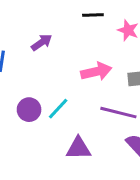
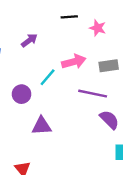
cyan line: (58, 109) -> (48, 77), moved
purple triangle: (78, 148) -> (42, 126), moved

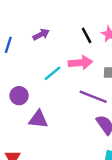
black line: (69, 17) -> (87, 35), moved, turned 56
purple circle: (22, 94) -> (19, 96), moved

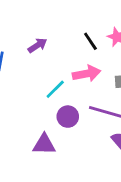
purple circle: (19, 96) -> (68, 117), moved

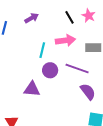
cyan line: (55, 89) -> (42, 50), turned -35

